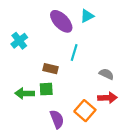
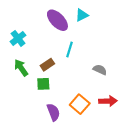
brown rectangle: (50, 69) -> (47, 65), turned -48
green arrow: (25, 93) -> (21, 68), moved, turned 54
red arrow: (107, 98) -> (108, 101), moved

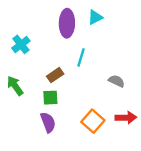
purple ellipse: (57, 20) -> (67, 23), turned 45
green arrow: (21, 68) -> (15, 86), moved
purple semicircle: (53, 112) -> (48, 122), moved

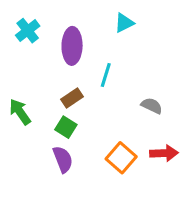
purple ellipse: (67, 23) -> (72, 46), moved
cyan cross: (21, 44) -> (28, 31), moved
green square: (50, 98) -> (66, 127), turned 35

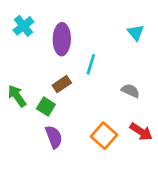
cyan triangle: (124, 23) -> (136, 33), moved, turned -42
green square: (66, 127) -> (46, 107), moved
red arrow: (164, 153) -> (141, 132), turned 35

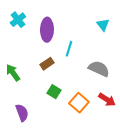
gray semicircle: (130, 91) -> (99, 69), size x1.5
green square: (46, 107) -> (54, 92), moved
purple semicircle: (54, 137) -> (22, 113), moved

